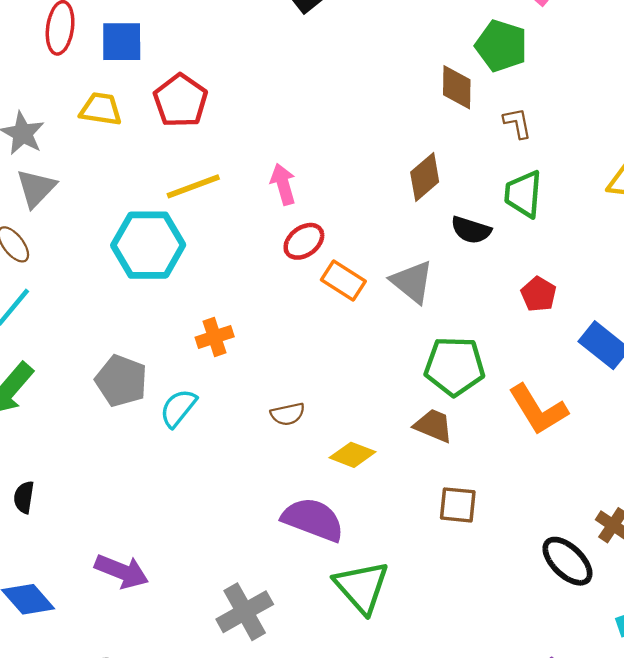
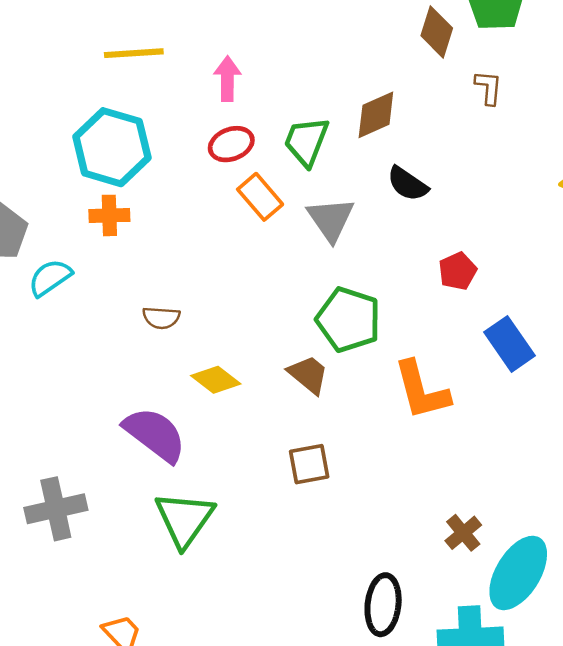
green trapezoid: (523, 194) -> (306, 141), moved
cyan hexagon: (148, 245) -> (112, 147), moved
brown square: (458, 505) -> (309, 464), turned -33
black ellipse: (567, 561) -> (383, 605), moved, turned 36

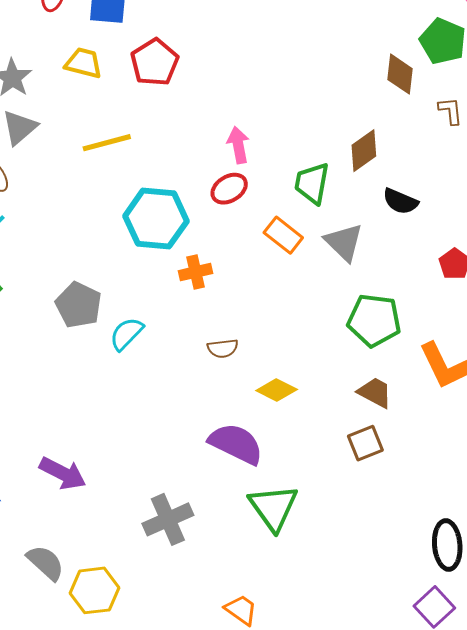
yellow line: (134, 53) -> (107, 143), moved
red ellipse: (231, 144) -> (229, 189), moved
orange cross: (109, 215) -> (196, 272), moved
brown trapezoid: (308, 375) -> (375, 392), moved

